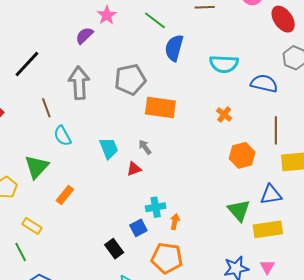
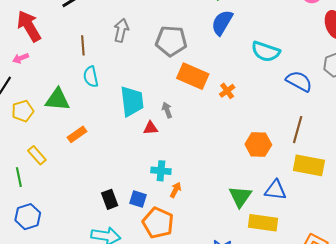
gray arrow: (79, 83) -> (121, 30), size x0.7
orange cross: (224, 114) -> (227, 91), moved
cyan trapezoid: (109, 148) -> (132, 101), size x1.4
green triangle: (37, 167) -> (57, 99), turned 36
blue square: (138, 228) -> (138, 199), moved, turned 30

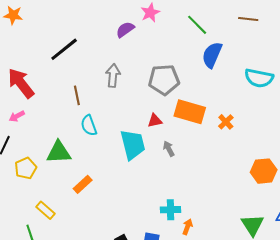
red triangle: (151, 128) -> (155, 121), moved

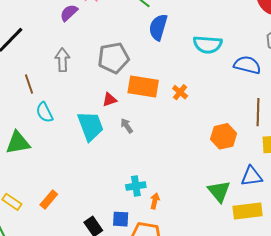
orange rectangle: (83, 184) -> (49, 199), moved

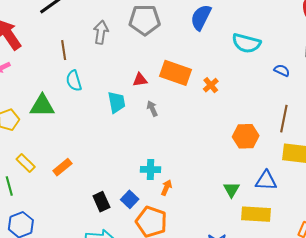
gray pentagon: (114, 58) -> (145, 20), moved
blue semicircle: (247, 65) -> (282, 70), size x0.6
cyan trapezoid: (90, 126) -> (117, 102), size x0.7
green triangle: (219, 191) -> (231, 190), size x0.7
blue square: (121, 219) -> (130, 199), turned 30

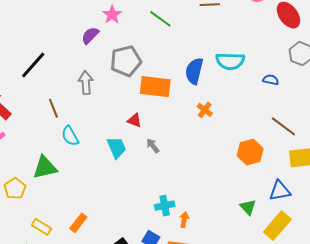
blue semicircle: (201, 17) -> (194, 71), moved
orange rectangle: (175, 73) -> (155, 87), moved
red triangle: (140, 80) -> (134, 120), turned 42
brown line: (284, 119) -> (283, 126), turned -52
yellow rectangle: (256, 214) -> (277, 226), turned -40

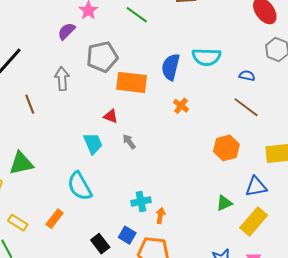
brown line: (283, 126) -> (246, 107), moved
cyan semicircle: (70, 136) -> (80, 186), moved, size x1.4
green triangle: (248, 207) -> (224, 203), turned 48

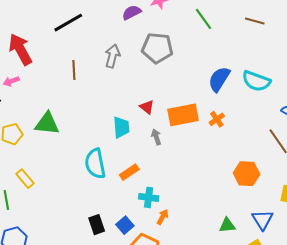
orange rectangle: (132, 82) -> (183, 115), moved, turned -36
blue triangle: (256, 187) -> (262, 220), turned 50
orange rectangle: (55, 219) -> (129, 172), moved

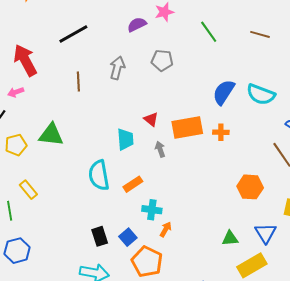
gray pentagon: (157, 48) -> (162, 60), size x0.7
orange cross: (217, 119) -> (221, 132), turned 35

